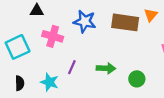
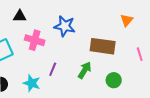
brown rectangle: (125, 22) -> (103, 46), moved
green arrow: (106, 68) -> (85, 70), turned -60

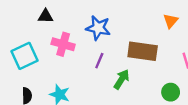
purple line: (53, 69) -> (99, 61), moved
green circle: (114, 80) -> (171, 92), moved

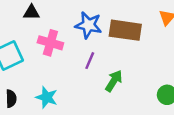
brown rectangle: (143, 51) -> (125, 30), moved

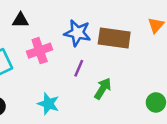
pink cross: (50, 43) -> (40, 51), turned -35
cyan star: (47, 97) -> (48, 104), moved

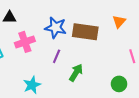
cyan star: (48, 104) -> (32, 85), turned 30

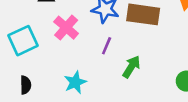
pink cross: (25, 42) -> (66, 28), turned -30

